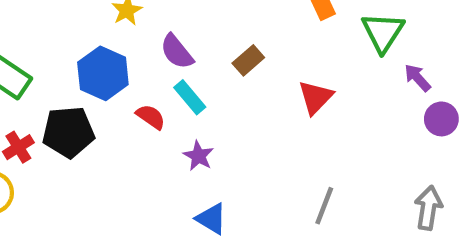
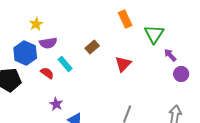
purple semicircle: (177, 52) -> (48, 43), moved, turned -60
purple star: (198, 156) -> (56, 104), moved

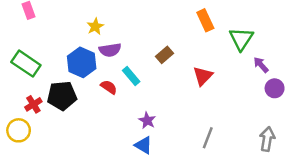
purple star: (56, 104) -> (147, 120), moved

